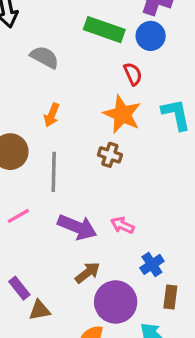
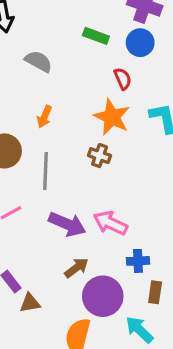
green rectangle: (104, 30) -> (96, 36), size x0.7
pink arrow: (122, 225) -> (110, 223), size x1.5
blue cross: (152, 264) -> (138, 261), turned 30

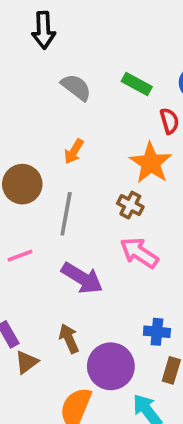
green rectangle: (96, 36) -> (137, 84), moved
pink arrow: (110, 223) -> (139, 253), moved
brown arrow: (76, 268) -> (69, 339), moved, turned -85
brown triangle: (30, 303) -> (27, 362), turned -35

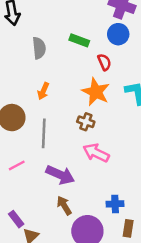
gray semicircle: (76, 87) -> (39, 48), turned 55
brown arrow: (69, 339) -> (64, 205), moved

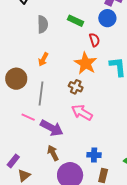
pink line: (17, 165) -> (28, 117), moved, turned 48
purple rectangle: (16, 219) -> (13, 161), turned 72

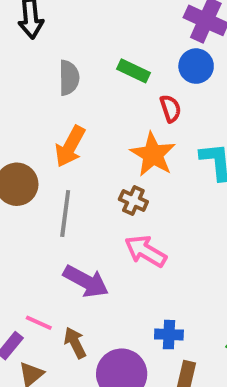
orange arrow: (43, 59) -> (70, 146), size x1.5
pink line: (28, 117) -> (39, 323), moved
brown arrow: (53, 153) -> (75, 343), moved

